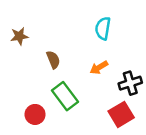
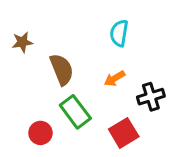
brown semicircle: (53, 60) -> (62, 69), size x1.5
red square: (121, 114) -> (124, 133), moved

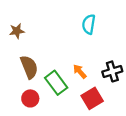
brown semicircle: (62, 69) -> (29, 67), moved
orange arrow: (115, 78) -> (80, 71), moved, turned 80

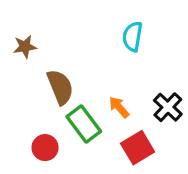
brown semicircle: (29, 67) -> (60, 87), moved
black cross: (112, 71) -> (168, 107), turned -30

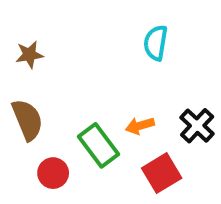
brown semicircle: (60, 87) -> (27, 120), moved
orange arrow: (119, 107) -> (140, 126), turned -65

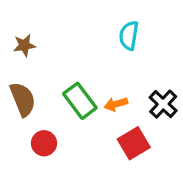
green rectangle: (98, 145) -> (80, 101), moved

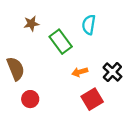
brown star: (24, 45) -> (31, 24), moved
green rectangle: (80, 101) -> (61, 42), moved

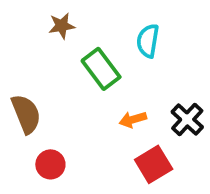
brown star: (31, 24) -> (62, 26), moved

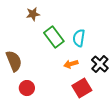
cyan semicircle: (148, 41) -> (79, 38), moved

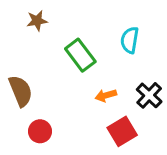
brown star: (33, 14) -> (37, 21), moved
cyan semicircle: (79, 38) -> (130, 40), moved

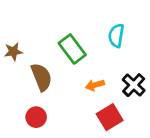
brown star: (37, 21) -> (13, 52), moved
brown semicircle: (21, 91) -> (41, 77), moved

